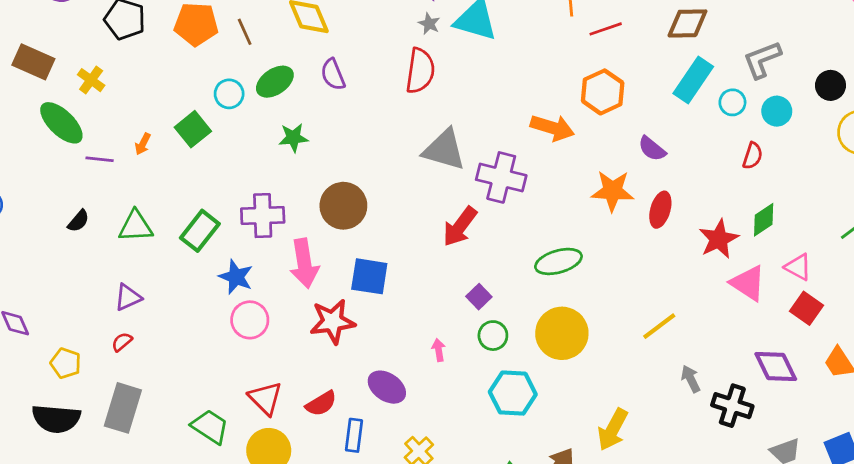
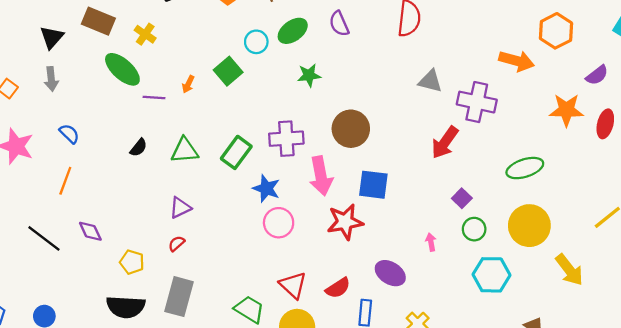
purple semicircle: (652, 149) -> (597, 75), turned -75
gray triangle: (444, 150) -> (430, 81), size x0.7
yellow arrow: (613, 430) -> (569, 270), moved, turned -64

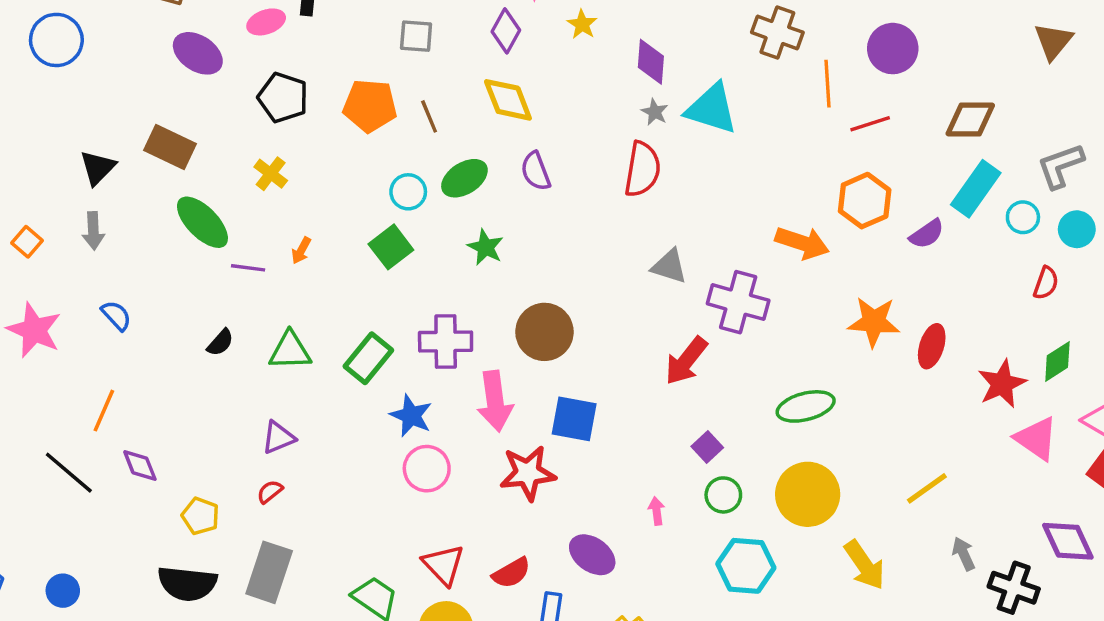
yellow cross: (145, 34) -> (271, 174), moved
green square: (228, 71) -> (391, 247), moved
green star: (309, 75) -> (485, 247), turned 30
purple semicircle: (597, 75) -> (927, 234), moved
orange line: (65, 181) -> (104, 411), moved

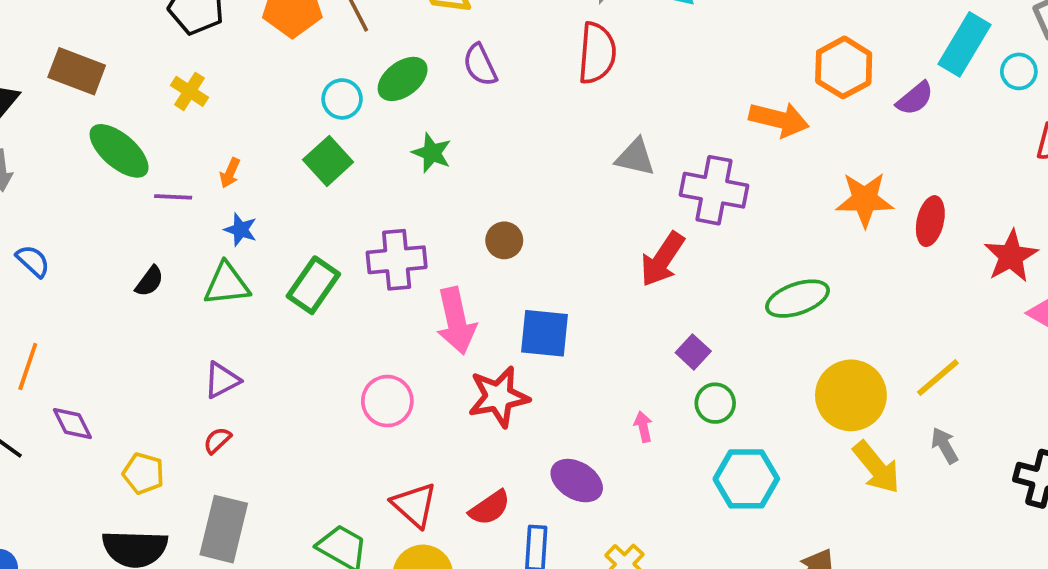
brown circle: (544, 332) -> (504, 240), size x0.6
blue star: (411, 416) -> (241, 230), moved, size x0.7
yellow circle: (808, 494) -> (851, 395), moved
gray arrow: (964, 554) -> (945, 446), moved

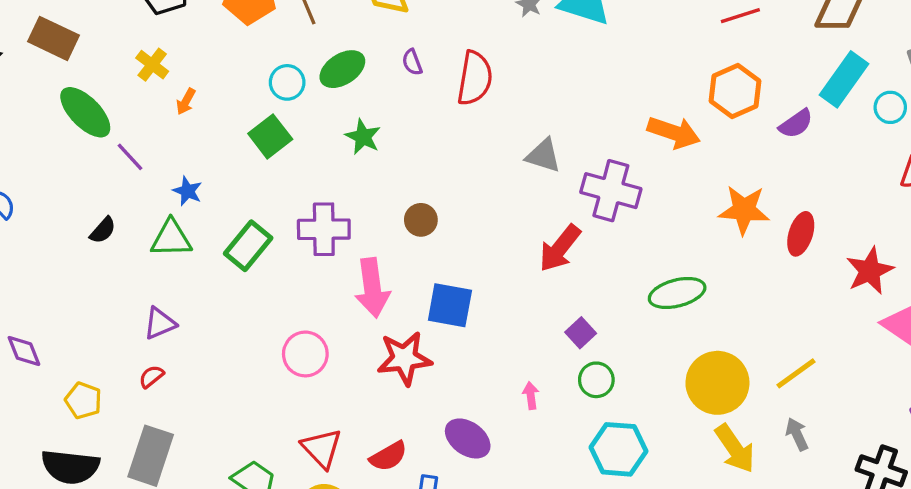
red semicircle: (597, 53) -> (475, 78), moved
purple semicircle: (480, 65) -> (412, 62), size x0.7
orange arrow: (230, 173) -> (186, 102), moved
purple line: (173, 197) -> (130, 157), turned 40

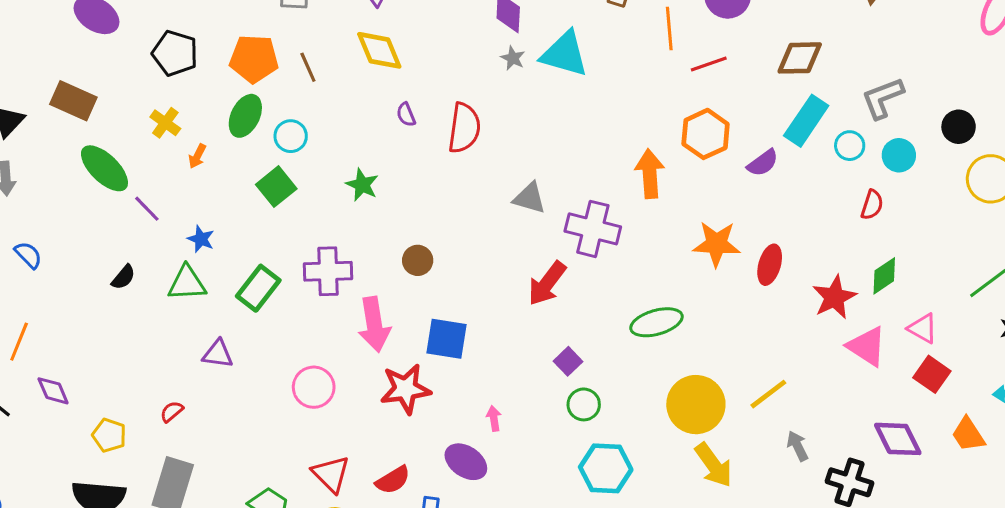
green ellipse: (342, 69) -> (245, 116), moved, turned -30
orange arrow: (674, 132) -> (650, 174), turned -111
purple triangle: (160, 323) -> (218, 354), moved, turned 32
pink arrow: (531, 396) -> (494, 418), moved
gray arrow: (797, 434) -> (797, 446), moved

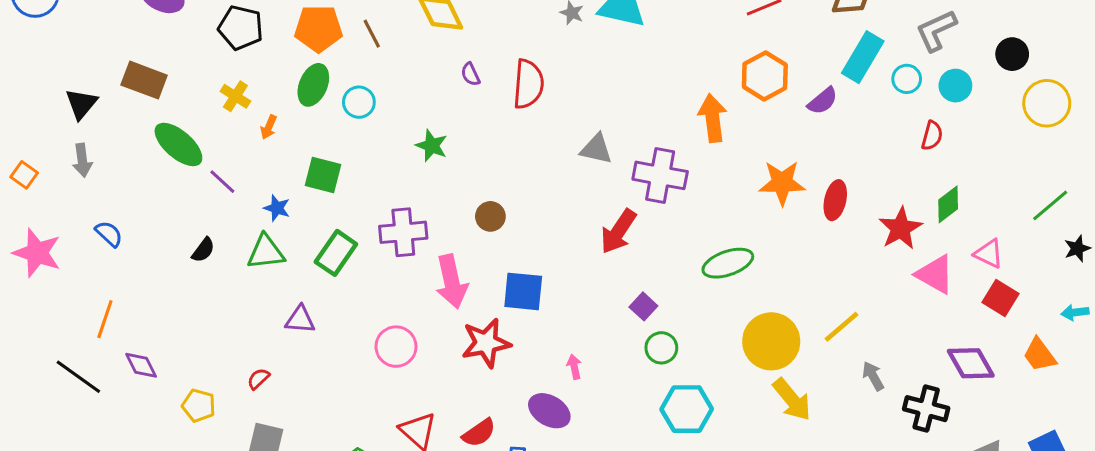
green square: (276, 187) -> (323, 175), moved, turned -33

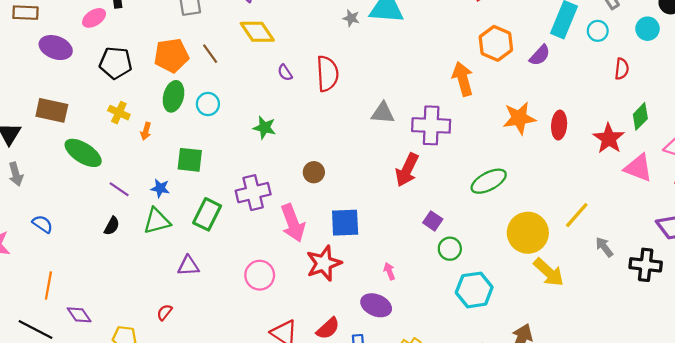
cyan circle: (955, 86) -> (648, 29), moved
purple line: (222, 182) -> (119, 189), moved

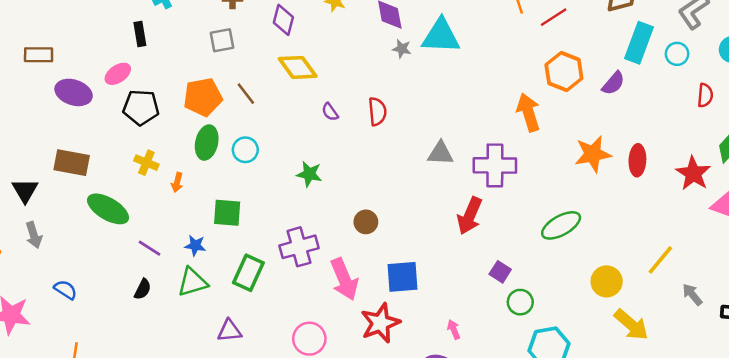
pink ellipse: (94, 18) -> (118, 74), moved
red semicircle: (327, 74) -> (377, 111), size x0.7
yellow circle: (528, 233) -> (607, 281), size x0.7

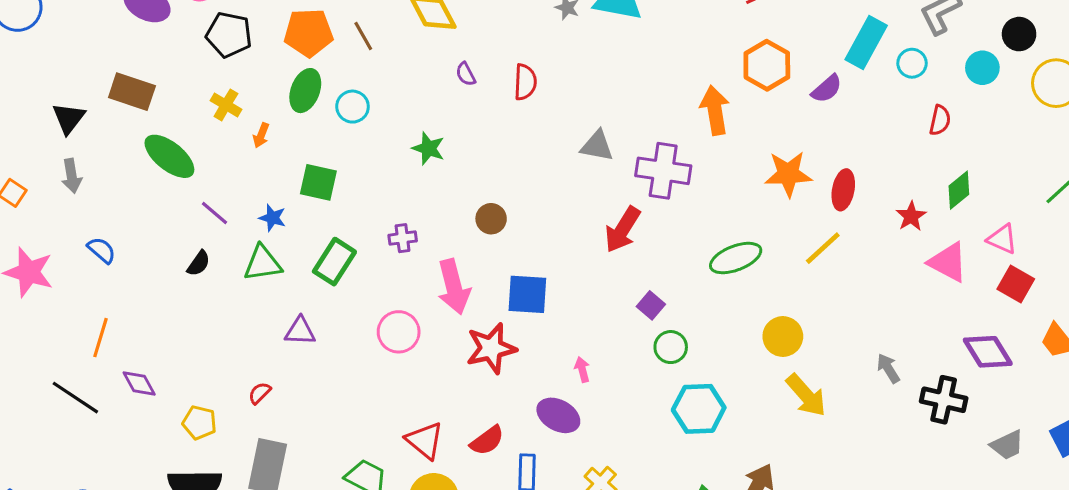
red star: (693, 173) -> (911, 216), size x0.7
purple cross: (299, 247) -> (403, 238), size x0.6
yellow line: (660, 260) -> (823, 248), moved
pink circle: (309, 339) -> (399, 332), moved

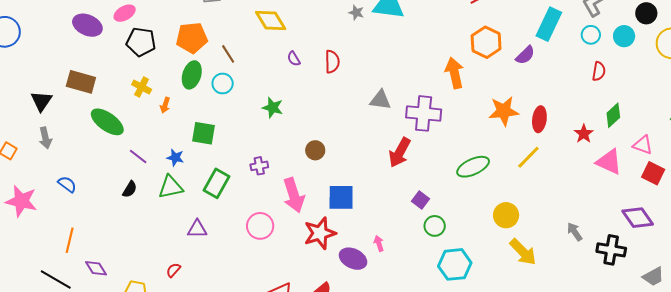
brown line: (363, 36) -> (228, 54), moved
cyan circle: (912, 63) -> (591, 35), moved
purple ellipse: (558, 415) -> (353, 259), moved

